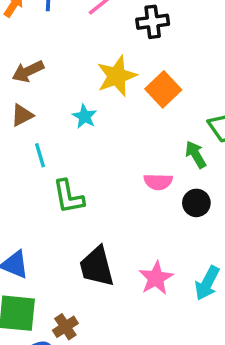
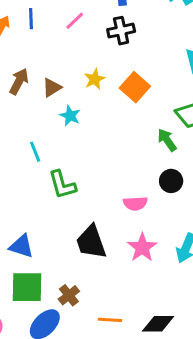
brown arrow: (28, 71) -> (19, 81), turned 148
yellow star: (117, 76) -> (95, 79), size x0.6
brown triangle: (22, 115) -> (52, 88), moved
pink semicircle: (158, 182) -> (135, 203), moved

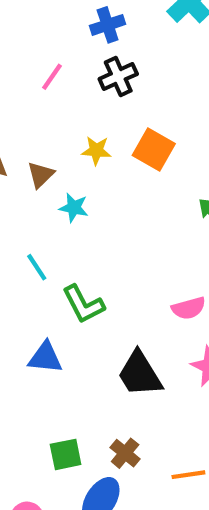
yellow star: (95, 79) -> (96, 151), turned -30
blue triangle: (21, 246) -> (45, 358), moved
green square: (27, 287) -> (66, 454), size x0.7

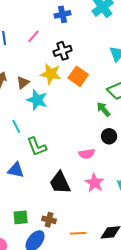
black cross: (118, 76) -> (63, 51), moved
yellow star: (96, 151) -> (51, 74), size x1.5
cyan star: (74, 208) -> (37, 100), size x1.5
brown cross: (125, 453) -> (49, 220), turned -32

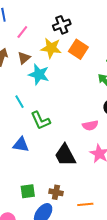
pink line: (33, 36) -> (22, 32), moved

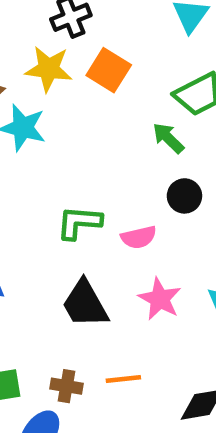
green L-shape: (40, 121) -> (79, 223), moved, turned 120
orange line: (85, 204) -> (123, 379), moved

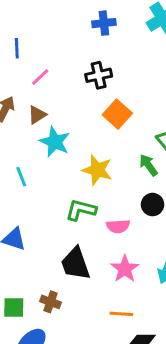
yellow star: (49, 69) -> (97, 170), moved
orange line: (123, 379) -> (121, 314), moved
brown cross: (67, 386) -> (50, 302), moved

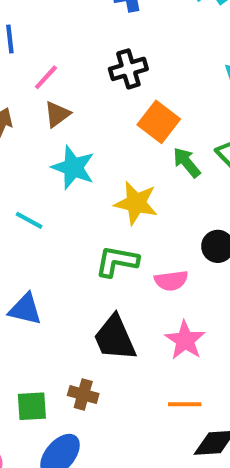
brown triangle: (37, 115) -> (57, 114), moved
green arrow: (148, 165) -> (187, 162), moved
cyan line: (21, 177) -> (29, 220), turned -36

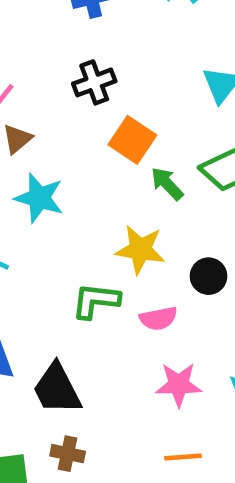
yellow star: (136, 203) -> (140, 250), moved
black trapezoid: (115, 338) -> (57, 389), moved
pink star: (185, 340) -> (179, 385), turned -30

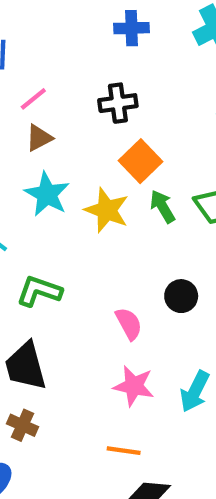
yellow star: (140, 250) -> (107, 210), moved
green L-shape: (96, 301) -> (39, 291), moved
pink semicircle: (158, 318) -> (129, 324), turned -120

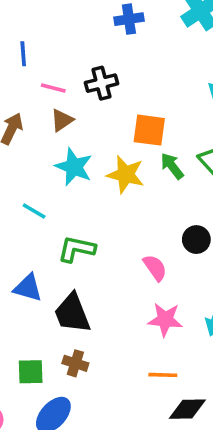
pink line: (33, 99) -> (53, 88), turned 60
black cross: (118, 103) -> (102, 83), moved
orange square: (140, 161) -> (149, 130), turned -32

